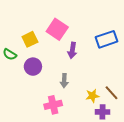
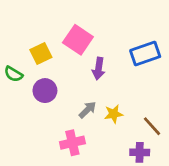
gray arrow: (64, 81) -> (88, 110), turned -136
yellow star: (92, 96) -> (114, 114), moved

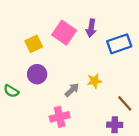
purple arrow: (98, 69) -> (91, 28), moved
green semicircle: (13, 74) -> (11, 91), moved
yellow star: (114, 114) -> (94, 81), moved

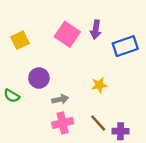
yellow square: (34, 44) -> (20, 40), moved
gray arrow: (72, 90) -> (60, 99), moved, turned 32
brown line: (125, 103) -> (98, 123), moved

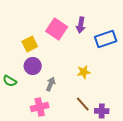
yellow square: (20, 40) -> (30, 44), moved
gray arrow: (60, 99) -> (51, 84), turned -56
pink cross: (63, 123) -> (40, 107), moved

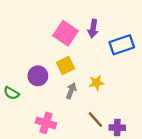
yellow square: (30, 44) -> (65, 65), moved
gray arrow: (51, 84) -> (71, 91), moved
pink cross: (40, 107) -> (46, 123), turned 30

